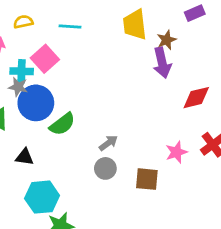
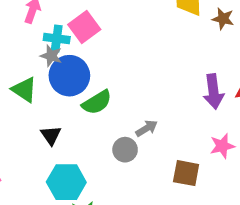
brown star: (167, 40) -> (223, 19), turned 30
purple arrow: (162, 63) -> (213, 91), moved
black triangle: (24, 157) -> (51, 135), turned 42
gray circle: (105, 168) -> (125, 150), moved

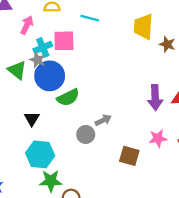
pink square: (84, 27) -> (64, 41), turned 30
cyan cross: (57, 38) -> (43, 48), turned -36
green triangle: (24, 90) -> (17, 70), moved

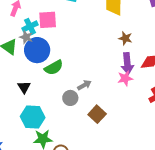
brown star: (167, 44) -> (125, 38), moved
pink star: (158, 138) -> (125, 78), moved
brown square: (129, 156) -> (97, 114), moved, turned 30

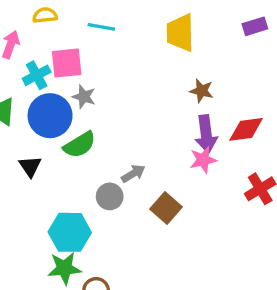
gray star: (26, 37) -> (84, 97), moved
black triangle: (24, 87) -> (30, 166), moved
brown square: (97, 114) -> (166, 208), moved
cyan hexagon: (33, 117) -> (70, 232), moved

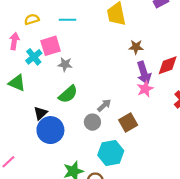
blue circle: (50, 116) -> (50, 130), moved
black triangle: (30, 166) -> (40, 113), turned 32
brown square: (166, 208) -> (128, 123), turned 30
cyan hexagon: (70, 232) -> (111, 153), moved

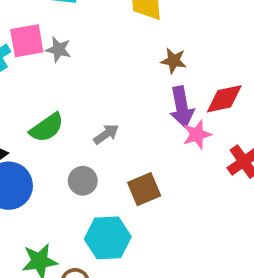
gray star: (65, 64) -> (58, 50), moved
pink star: (145, 89) -> (197, 134), moved
gray arrow: (104, 105) -> (106, 134), moved

